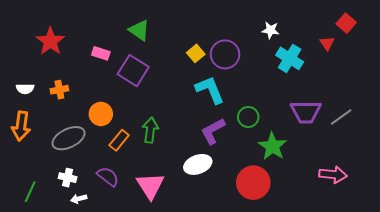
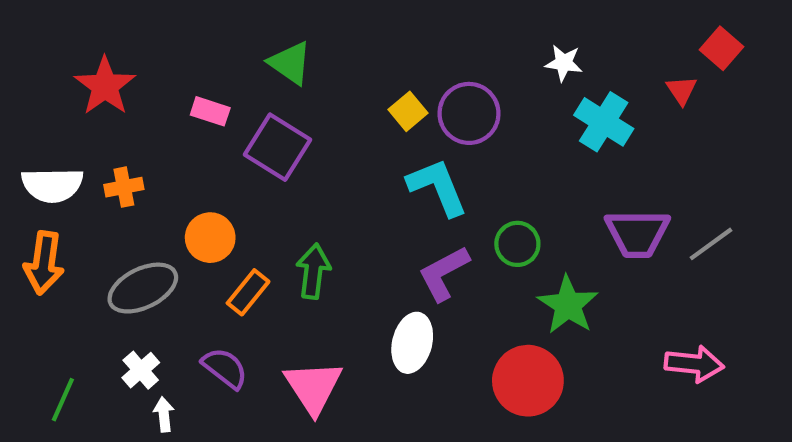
white semicircle: (25, 89) -> (52, 185), size x1.6
white ellipse: (198, 164) -> (412, 343), turned -56
white cross: (68, 178) -> (141, 370), turned 36
white arrow: (79, 199) -> (164, 414), turned 98

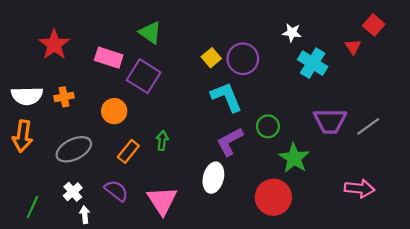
pink rectangle: (210, 111) -> (109, 58), size x1.4
orange circle: (210, 238) -> (114, 111), moved
green arrow: (313, 271) -> (162, 141), size x0.7

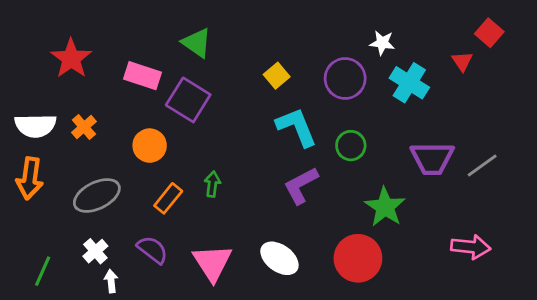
purple circle: (243, 59) -> (345, 78), moved
orange cross: (64, 97) -> (84, 127), turned -30
green circle: (268, 126) -> (351, 146), moved
white ellipse: (213, 178) -> (279, 258), moved, turned -68

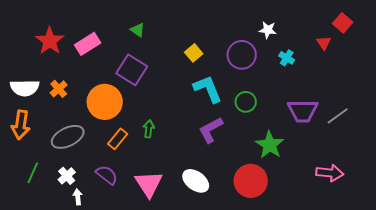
green triangle: (197, 43) -> (138, 30), size x0.7
pink rectangle: (142, 76) -> (88, 44), moved, turned -50
cyan cross: (409, 83) -> (287, 58), size x0.6
orange circle: (150, 146) -> (105, 102), size x1.5
green line: (43, 271) -> (33, 173), moved

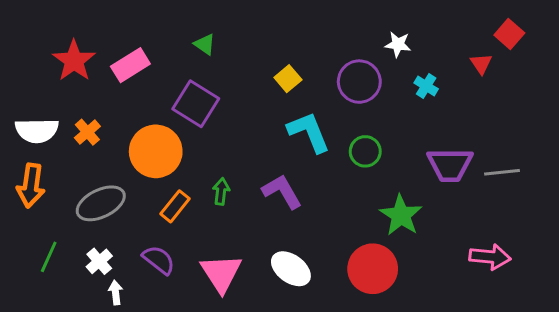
gray line: (338, 116) -> (502, 172), turned 30
purple L-shape: (211, 130) -> (282, 191), moved, turned 88

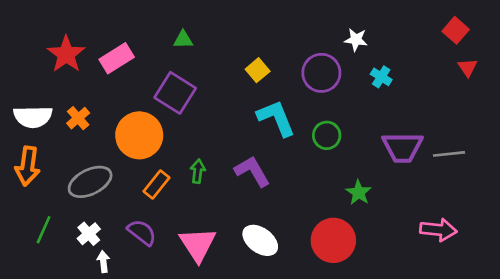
green triangle: (205, 44) -> (183, 40), turned -36
red triangle: (481, 64) -> (468, 68), moved
green star: (401, 215) -> (359, 193), size x0.7

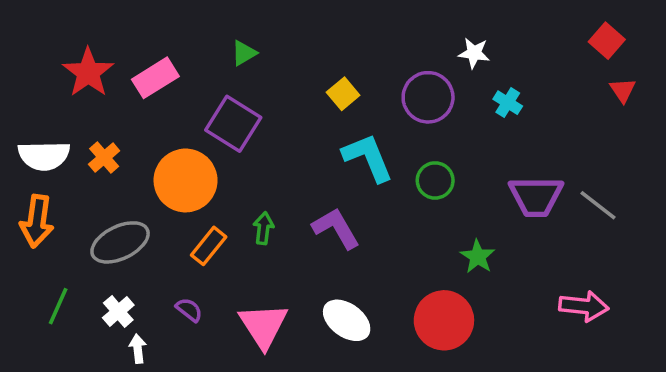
green triangle: (183, 40) -> (244, 53), turned -30
gray line: (449, 154) -> (598, 205), turned 44
purple semicircle: (142, 232) -> (189, 310), size x0.7

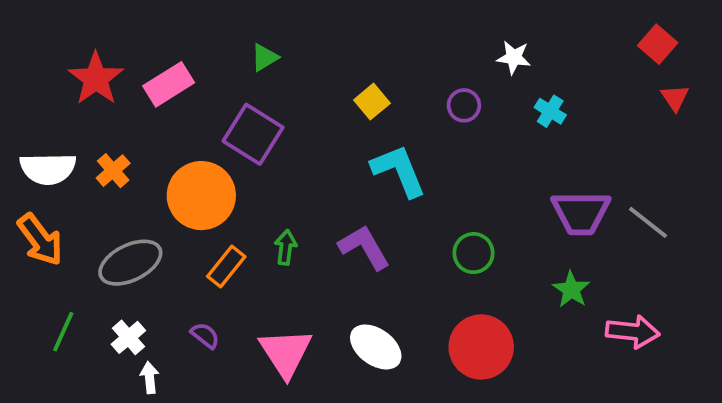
purple circle: (428, 97) -> (464, 105), size x0.6
green circle: (435, 180) -> (474, 253), moved
orange arrow: (37, 221) -> (40, 240), turned -45
green star: (478, 257) -> (571, 289), moved

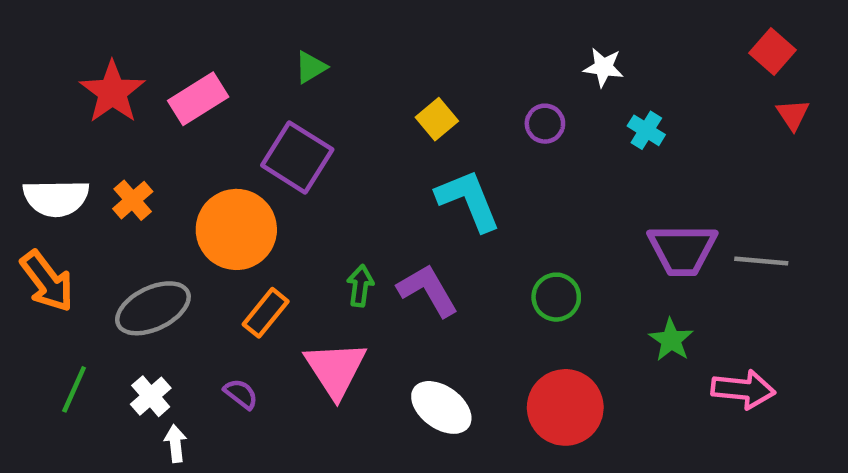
gray line: (648, 222) -> (761, 261), turned -33
green arrow: (286, 247) -> (360, 286), moved
pink triangle: (286, 353) -> (335, 369), moved

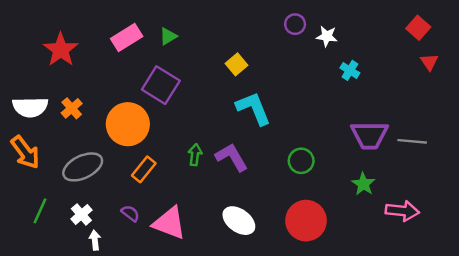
pink rectangle: (198, 99) -> (127, 38), moved
purple circle: (545, 124) -> (295, 24), moved
pink triangle: (335, 369) -> (169, 223), moved, turned -36

